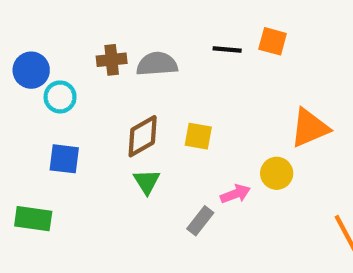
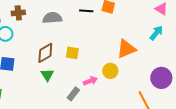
brown cross: (112, 60) -> (18, 13), moved

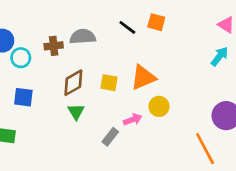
black line: (86, 11) -> (127, 27), turned 32
brown cross: (18, 13) -> (54, 46), moved
orange triangle: (126, 49) -> (143, 77), moved

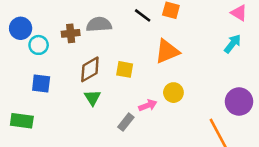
orange triangle: (143, 77) -> (167, 51), moved

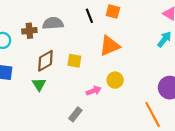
black line: (143, 15) -> (89, 16), turned 32
green triangle: (93, 98) -> (39, 84), moved
gray rectangle: (126, 122) -> (75, 114), moved

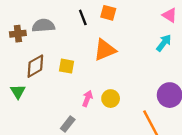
yellow circle: (115, 80) -> (111, 99), moved
green triangle: (39, 84) -> (18, 92), moved
pink arrow: (94, 91) -> (87, 99), turned -48

